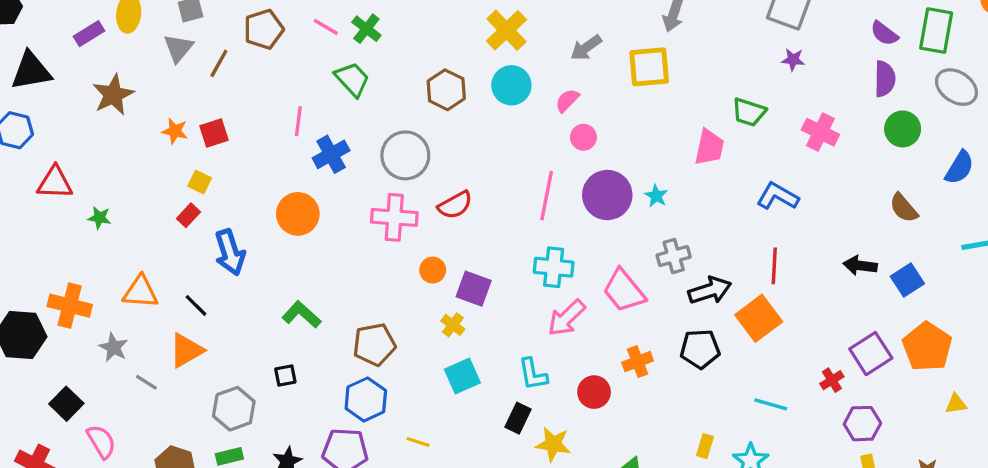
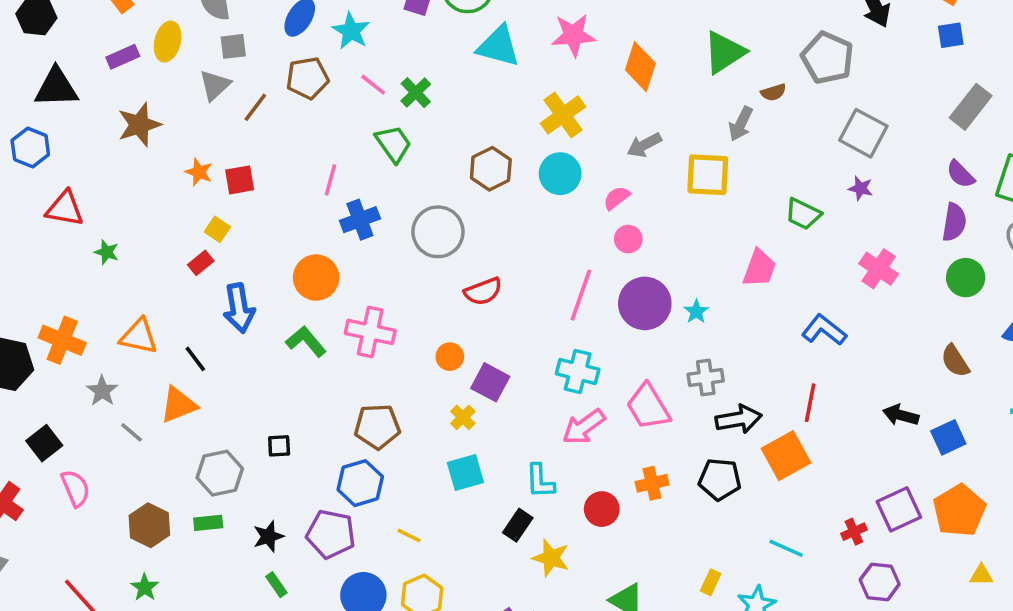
green trapezoid: (749, 112) -> (803, 214), moved
pink cross: (394, 217) -> (370, 332), moved
green L-shape: (302, 315) -> (306, 341), moved

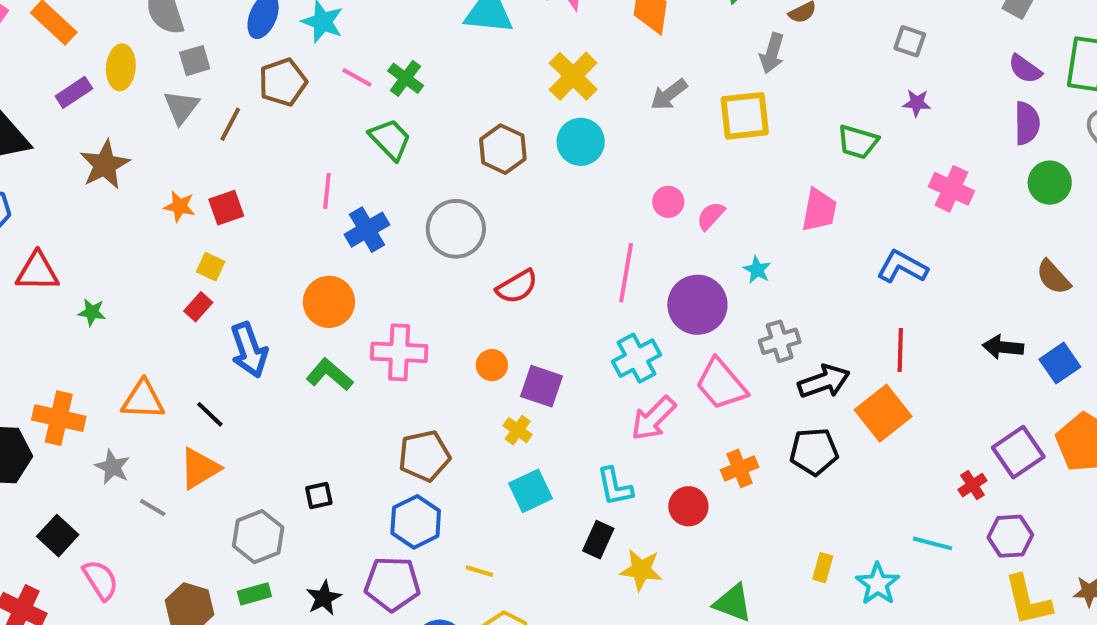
gray square: (863, 133) -> (910, 41), size x0.6
pink semicircle: (617, 198) -> (711, 216), moved
purple circle: (645, 303) -> (697, 305), moved
cyan cross: (578, 372) -> (636, 358), turned -33
cyan line: (786, 548) -> (932, 543), moved

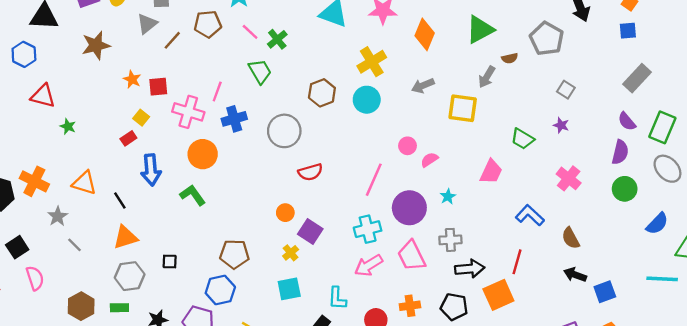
brown semicircle: (1053, 277) -> (571, 238), moved
pink cross: (399, 352) -> (188, 112), moved
orange triangle: (200, 468) -> (125, 237), moved

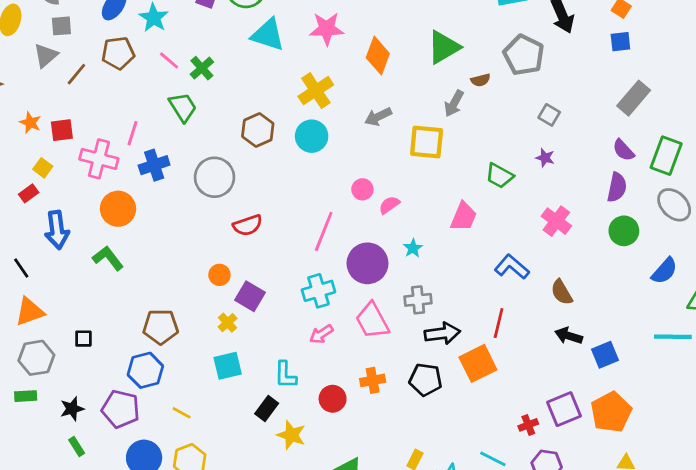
pink arrow: (369, 265) -> (321, 334), size x0.7

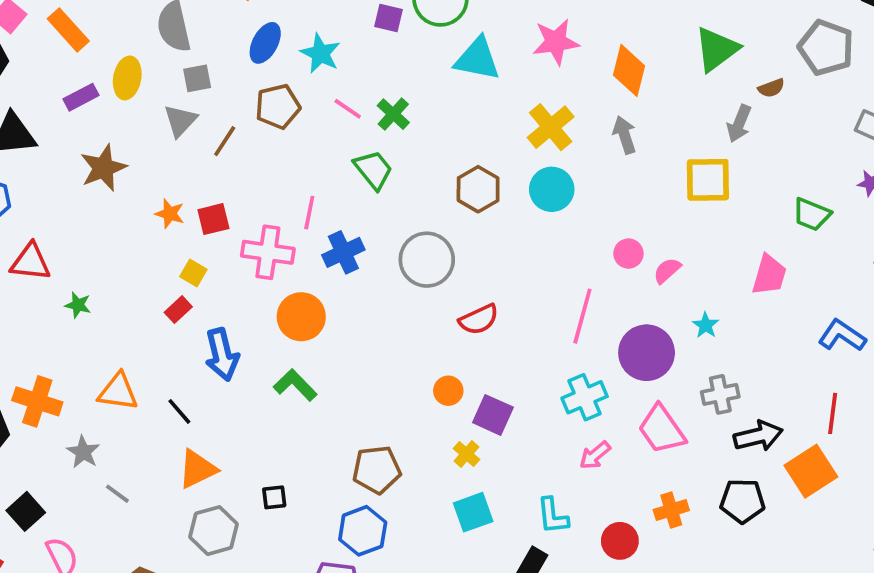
gray arrow: (378, 117) -> (625, 135), moved, turned 104

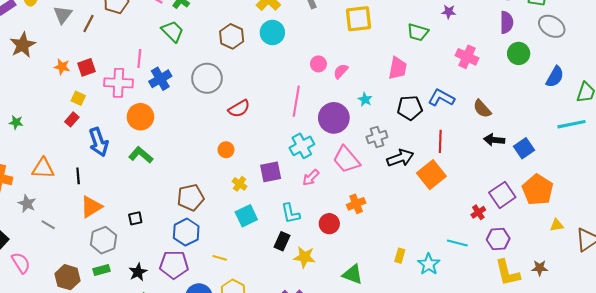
black line: (179, 411) -> (78, 176), turned 42
purple square: (493, 415) -> (271, 172), moved, turned -30
black pentagon: (742, 501) -> (410, 108), moved

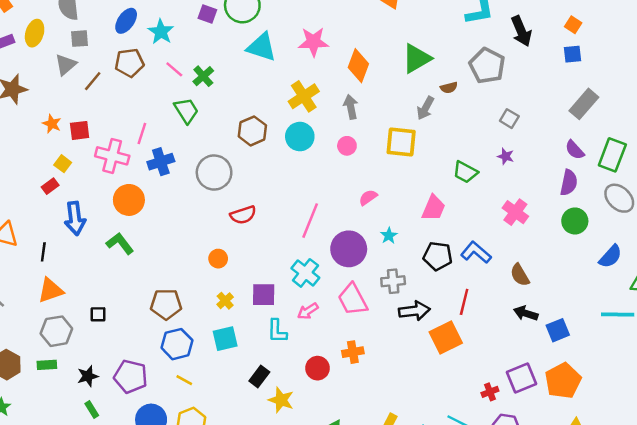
pink circle: (318, 64) -> (347, 146), moved
cyan cross: (302, 146) -> (305, 273), turned -35
cyan L-shape: (291, 213) -> (277, 331), moved
blue hexagon: (186, 232) -> (177, 344), moved

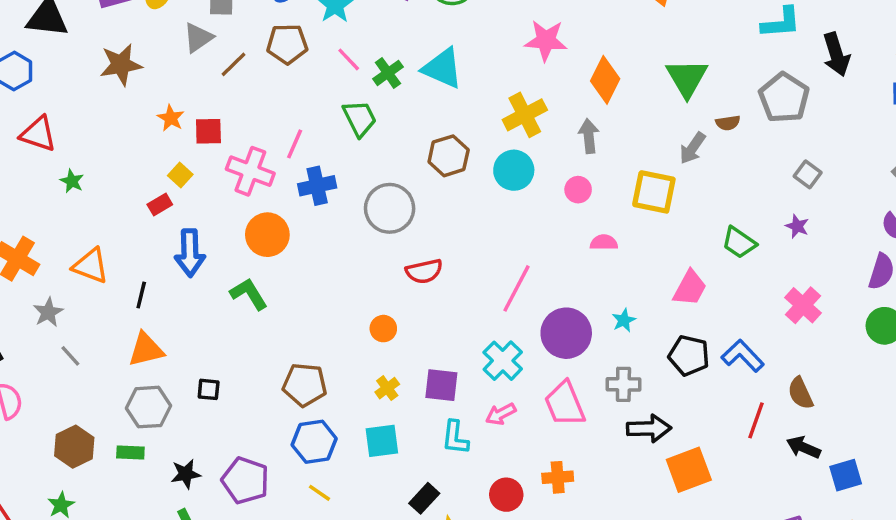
cyan triangle: (262, 47) -> (442, 68), moved
green triangle: (416, 58) -> (687, 78), turned -36
pink semicircle: (368, 197) -> (604, 242), moved, turned 30
red line: (464, 302) -> (756, 420), moved

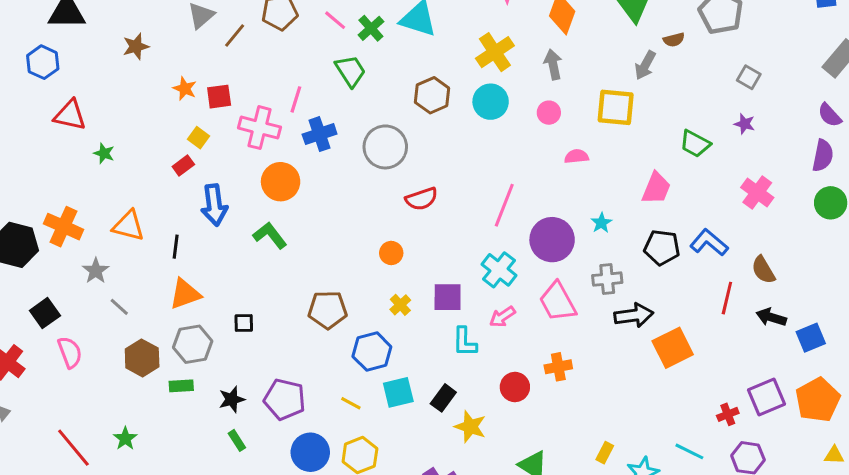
brown star: (121, 65) -> (136, 46), size x0.7
cyan square: (382, 441) -> (398, 392), moved
blue hexagon: (314, 442) -> (372, 352), moved
brown hexagon: (74, 447) -> (142, 358), moved

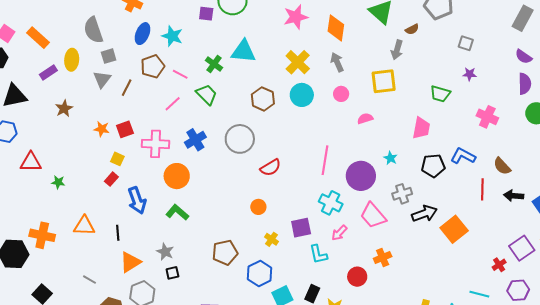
pink line: (335, 20) -> (180, 74), moved
pink line: (296, 99) -> (173, 104), moved, turned 42
gray star: (96, 271) -> (165, 252), moved

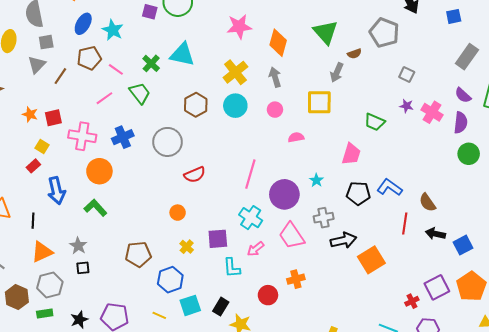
pink cross: (487, 117) -> (432, 112), moved

